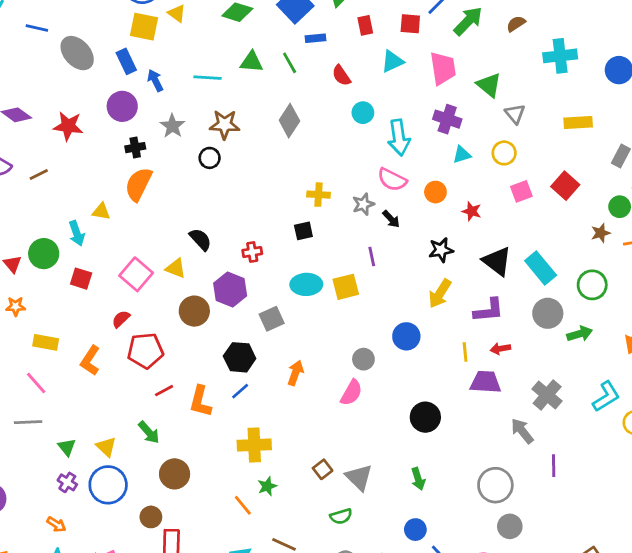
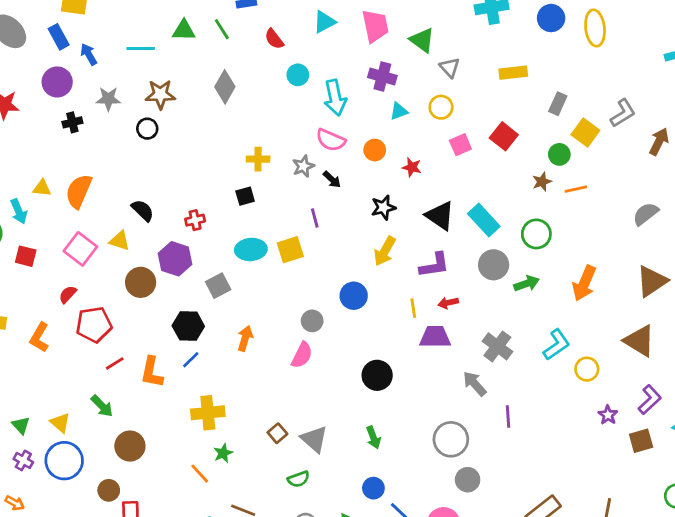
gray star: (172, 126) -> (108, 99), turned -30
orange semicircle: (138, 184) -> (79, 191), moved

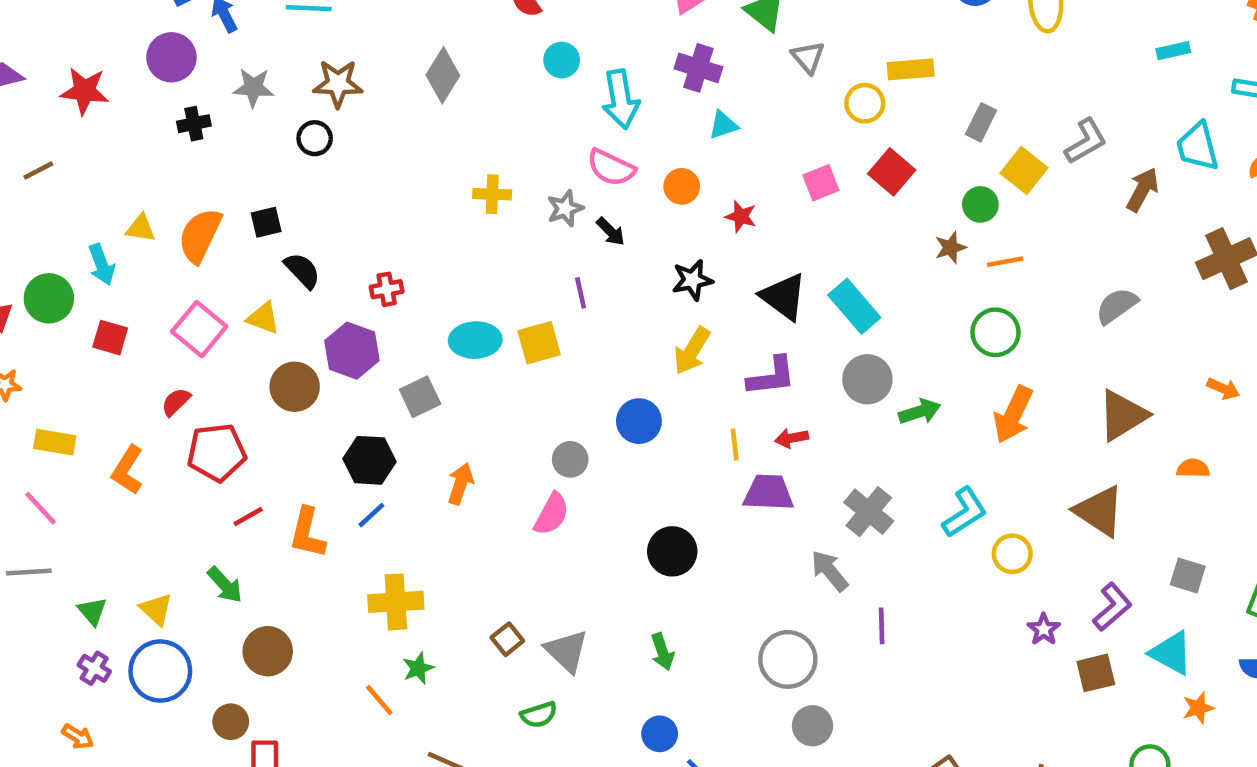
yellow circle: (441, 107) -> (865, 103), moved
black square: (245, 196) -> (266, 222), moved
green circle: (536, 234) -> (995, 332), moved

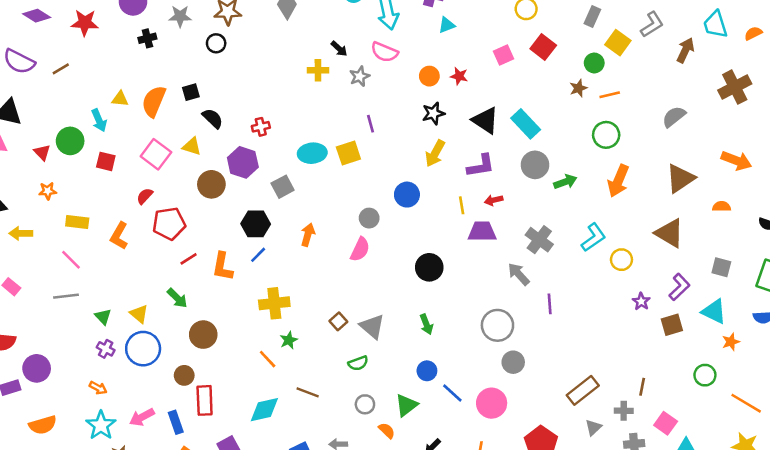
orange circle: (682, 186) -> (429, 76), moved
black arrow: (611, 232) -> (339, 49), moved
orange arrow: (1223, 389) -> (736, 161), size x1.6

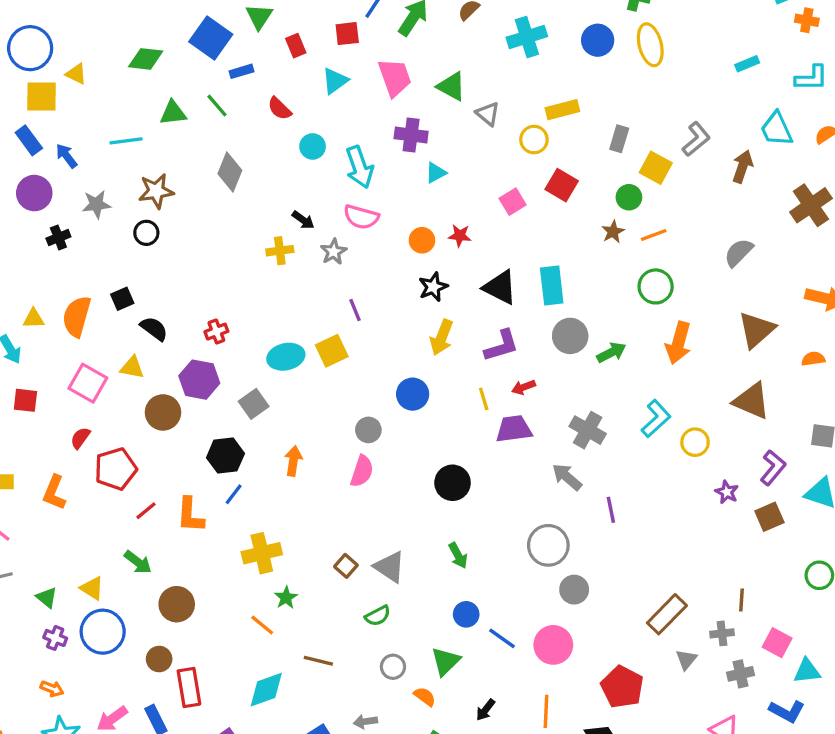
cyan rectangle: (526, 124) -> (552, 285), turned 44

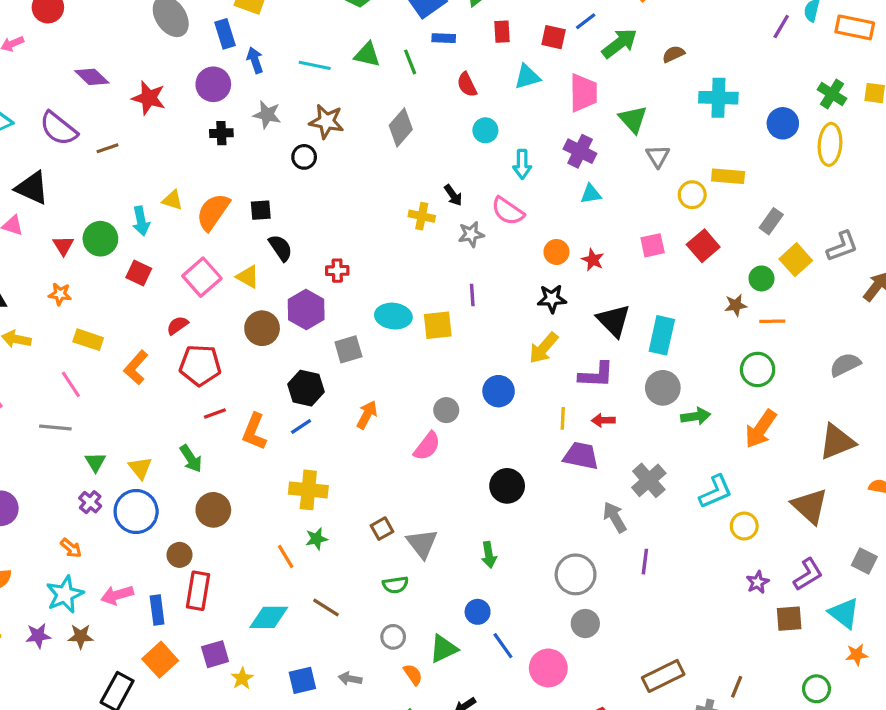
cyan arrow: (360, 167) -> (522, 164), size x0.7

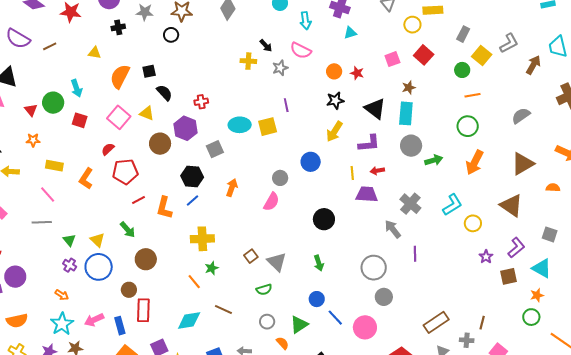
yellow triangle: (172, 200) -> (95, 53), moved
brown star: (736, 305) -> (409, 88), moved
orange star: (857, 655) -> (537, 295), moved

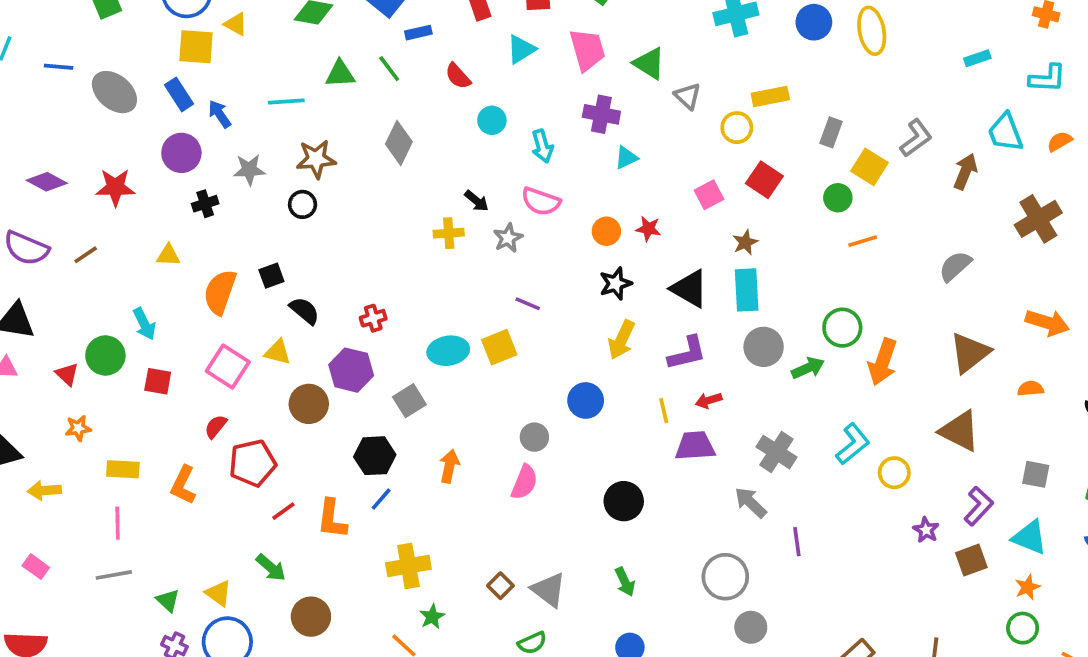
purple line: (286, 105) -> (528, 304), turned -48
green circle: (468, 126) -> (842, 328), moved
pink line: (48, 194) -> (118, 523), turned 48

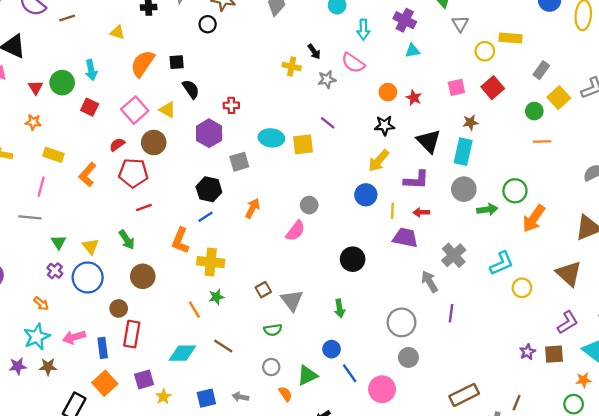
blue circle: (586, 400) -> (366, 195), moved
brown circle: (309, 404) -> (154, 143), moved
orange L-shape: (332, 519) -> (180, 241), moved
purple star: (926, 530) -> (527, 352), moved

